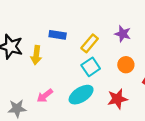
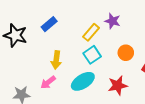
purple star: (123, 34) -> (112, 21), moved
blue rectangle: (58, 35) -> (49, 24), moved, turned -49
yellow arrow: (36, 55) -> (56, 60), moved

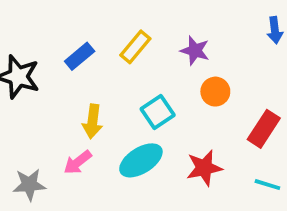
yellow rectangle: (91, 32) -> (135, 47), moved
orange circle: (126, 53) -> (215, 92), moved

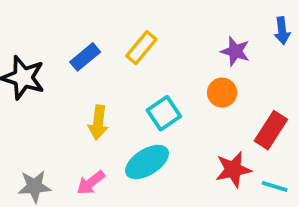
purple star: (195, 51) -> (235, 51), moved
pink arrow: (78, 162) -> (91, 183), moved
red star: (204, 168) -> (233, 170), moved

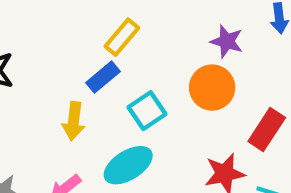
blue rectangle: (85, 57) -> (103, 77), moved
orange circle: (222, 93) -> (212, 88), size x1.4

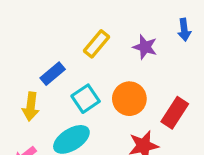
yellow rectangle: (122, 37) -> (97, 44), moved
orange circle: (212, 88) -> (129, 99), moved

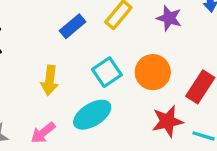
blue rectangle: (53, 74) -> (73, 26), moved

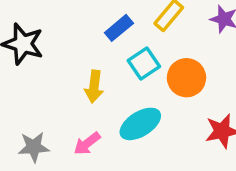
cyan square: (107, 72) -> (144, 63), moved
orange circle: (153, 72) -> (187, 78), moved

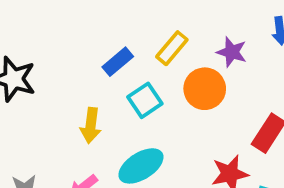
orange circle: (187, 78) -> (205, 89), moved

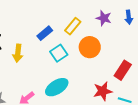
purple star: (232, 52) -> (104, 18), moved
yellow arrow: (91, 125) -> (18, 53), moved

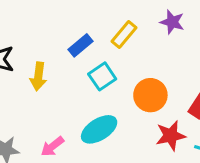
orange circle: (90, 47) -> (150, 95), moved

